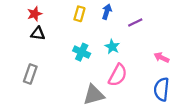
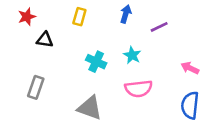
red star: (35, 14) -> (27, 17), moved
yellow rectangle: (79, 14) -> (79, 17), moved
pink semicircle: (118, 75) -> (139, 89), turned 55
gray triangle: (94, 95) -> (90, 108), moved, turned 35

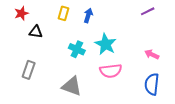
blue arrow: (126, 14) -> (88, 15), moved
purple line: (159, 27) -> (148, 11), moved
cyan star: (132, 55) -> (106, 44), size x1.5

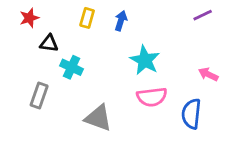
cyan cross: (77, 49) -> (72, 67), moved
blue semicircle: (152, 84) -> (191, 114), moved

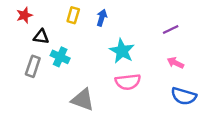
purple line: (203, 15) -> (171, 30), moved
gray rectangle: (39, 95) -> (33, 66), moved
blue semicircle: (191, 114) -> (184, 96), moved, turned -80

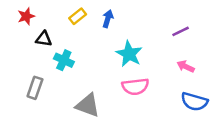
yellow rectangle: (73, 15) -> (78, 16), turned 35
gray rectangle: (33, 66) -> (35, 88), moved

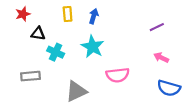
yellow rectangle: (78, 16) -> (68, 14), turned -56
cyan star: (129, 54) -> (93, 47), moved
gray rectangle: (35, 88) -> (30, 76), turned 66
gray triangle: (88, 105) -> (76, 91), turned -45

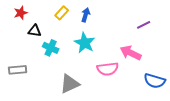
yellow rectangle: (68, 14) -> (62, 13), turned 48
pink arrow: (161, 58) -> (131, 53), moved, size x1.5
gray rectangle: (30, 76) -> (18, 70), moved

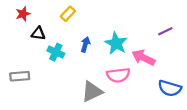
blue arrow: (86, 15) -> (85, 44), moved
purple line: (144, 25) -> (165, 31), moved
cyan star: (85, 43) -> (116, 43), moved
gray triangle: (70, 84) -> (92, 92), moved

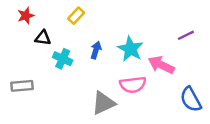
blue semicircle: (170, 88) -> (191, 99), turned 45

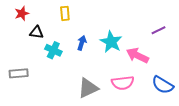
yellow rectangle: (76, 16) -> (65, 13), turned -48
pink semicircle: (133, 85) -> (123, 83), moved
blue semicircle: (191, 99) -> (163, 85), turned -30

